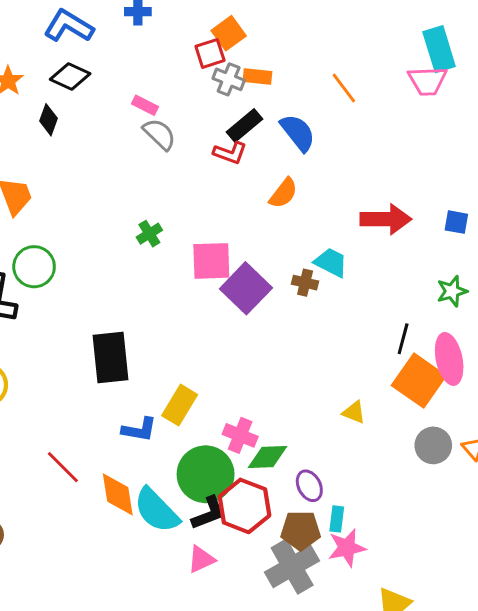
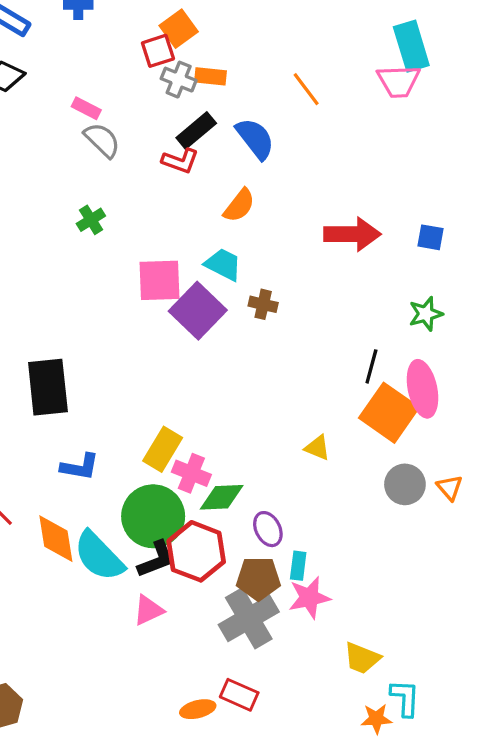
green cross: (149, 234) -> (91, 220), moved
cyan trapezoid: (331, 262) -> (223, 264), moved
yellow rectangle: (180, 405) -> (163, 449), moved

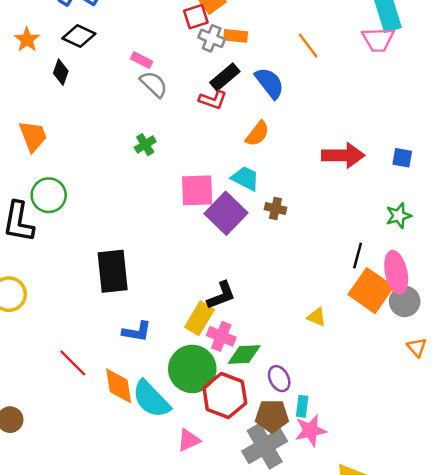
gray circle: (405, 484) -> (405, 301), moved
black L-shape: (156, 559) -> (221, 295), moved

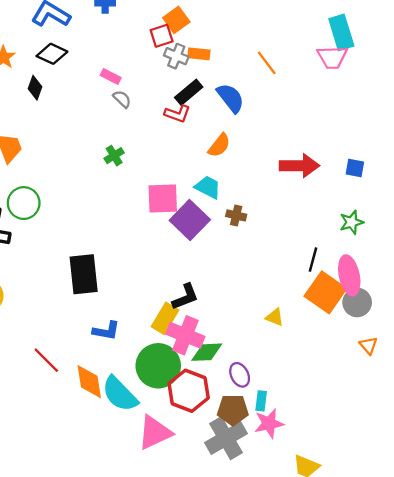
gray semicircle: (154, 84) -> (122, 99), size x0.7
pink cross: (221, 336) -> (185, 335), size x1.4
pink triangle: (189, 440) -> (155, 432), size x1.6

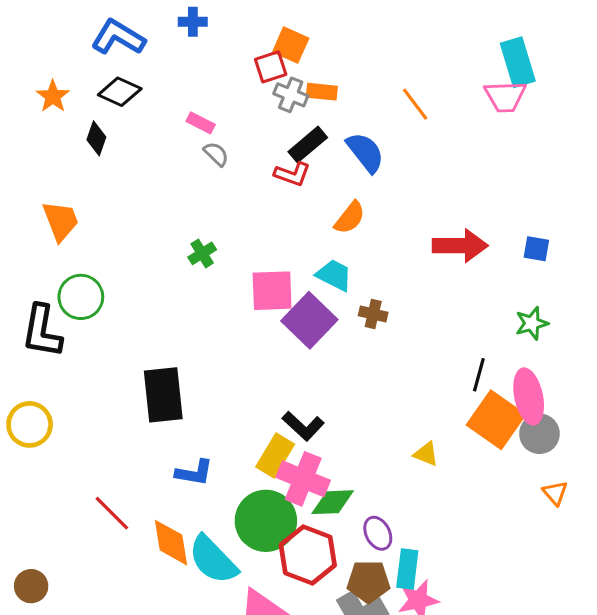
orange square: (176, 20) -> (291, 45), turned -30
green cross: (114, 156) -> (202, 253), moved
black L-shape: (185, 297) -> (303, 426), turned 64
cyan rectangle: (261, 401) -> (407, 569), size x1.4

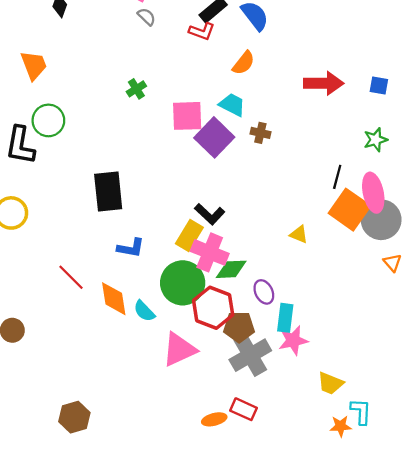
gray circle: (539, 434) -> (381, 220), size x1.4
cyan semicircle: (213, 560) -> (144, 311), size x0.6
brown pentagon: (368, 581) -> (239, 327), moved

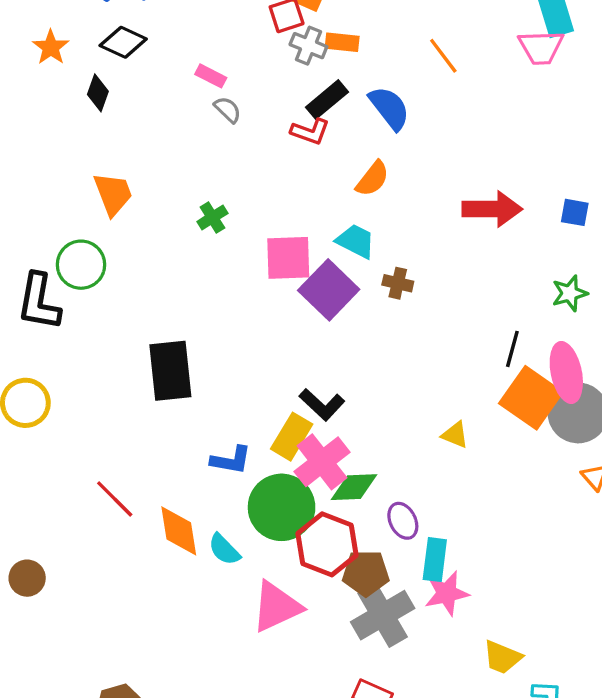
orange trapezoid: (34, 65) -> (113, 194), moved
blue L-shape: (131, 248) -> (231, 460), moved
pink cross: (210, 252) -> (322, 462), turned 30

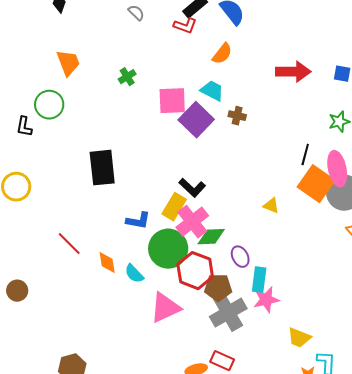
black L-shape: (39, 302) -> (24, 127), size x0.6
orange diamond: (179, 531) -> (107, 263), size x0.7

